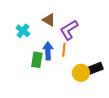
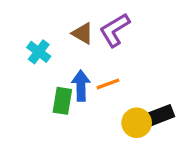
purple L-shape: (69, 30) -> (115, 30), moved
orange line: (64, 50) -> (108, 84), turned 64

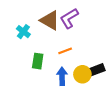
brown triangle: (83, 33) -> (50, 20), size x1.5
blue arrow: (81, 86) -> (62, 76), moved

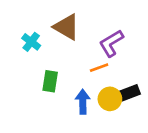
purple L-shape: (69, 18) -> (111, 43), moved
orange line: (65, 51) -> (99, 68), moved

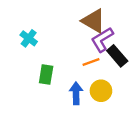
brown triangle: (66, 27) -> (93, 21), moved
black rectangle: (128, 93) -> (117, 56), moved, turned 70

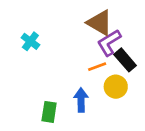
green rectangle: (46, 75) -> (49, 112), moved
yellow circle: (101, 91) -> (116, 87), moved

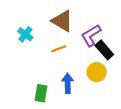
brown triangle: (100, 23) -> (62, 21), moved
orange line: (97, 67) -> (59, 49), moved

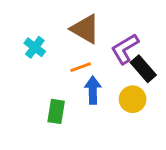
blue arrow: (68, 83) -> (93, 90), moved
green rectangle: (41, 93) -> (56, 111), moved

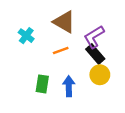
black rectangle: (143, 69) -> (95, 54), moved
blue arrow: (93, 90) -> (69, 86), moved

